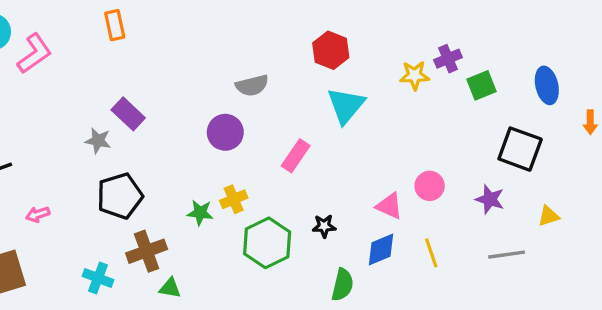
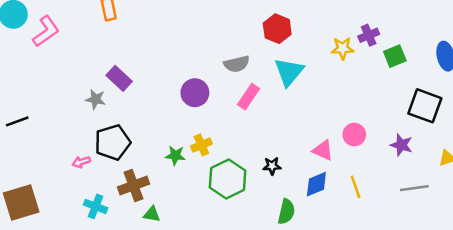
gray semicircle: (252, 85) -> (237, 64), moved
pink rectangle: (296, 156) -> (248, 97), moved
pink arrow: (38, 214) -> (81, 162), moved

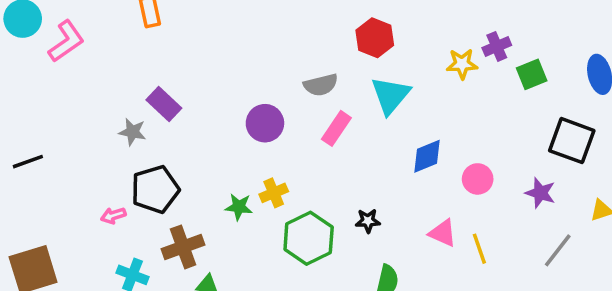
pink triangle: (323, 150) -> (443, 233), moved
blue diamond: (316, 184) -> (427, 156), moved
gray line: (414, 188) -> (558, 250), turned -44

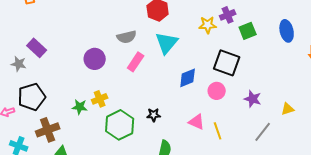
black square: (572, 141) -> (227, 63), moved

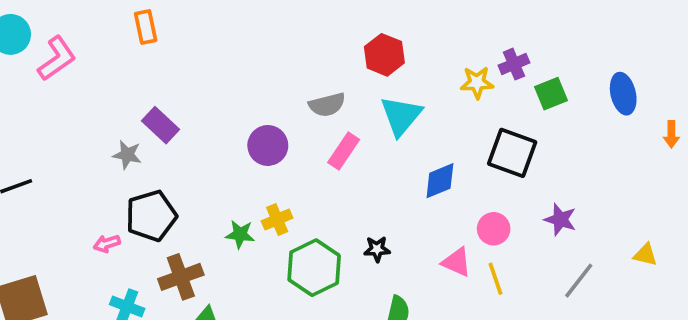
pink circle: (217, 91) -> (494, 229), moved
yellow triangle: (288, 109) -> (645, 255), moved, turned 32

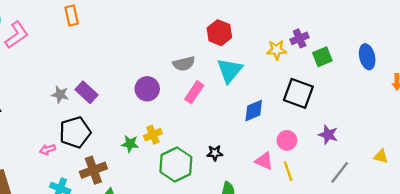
purple rectangle: (160, 125) -> (86, 92), moved

